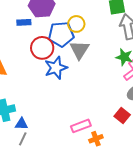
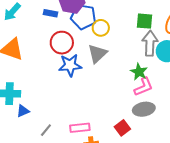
blue pentagon: (61, 34) -> (83, 17), moved
blue triangle: (21, 124) -> (23, 111), turned -40
gray line: (23, 139) -> (46, 130), moved

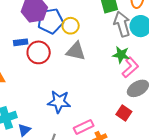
blue rectangle: (50, 13) -> (21, 42), moved
gray triangle: (97, 54) -> (76, 51), turned -45
blue star: (70, 65) -> (59, 102), moved, turned 30

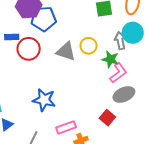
gray arrow: (122, 24) -> (120, 41), moved, size x0.7
yellow circle: (71, 26) -> (89, 46), moved

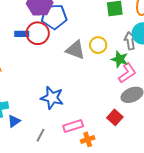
red circle: (29, 49) -> (38, 33), moved

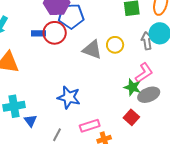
green star: (120, 59) -> (132, 87), moved
blue triangle: (14, 121) -> (30, 121), turned -32

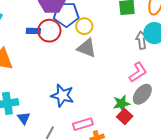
yellow circle: (115, 45) -> (84, 26), moved
green star: (132, 87) -> (121, 104), moved, turned -30
gray ellipse: (149, 95) -> (142, 94), turned -30

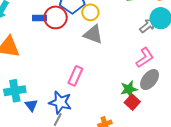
gray arrow: (141, 40) -> (148, 26), turned 60
blue star: (62, 95) -> (60, 102), moved
pink rectangle: (83, 124) -> (75, 76), moved, turned -48

